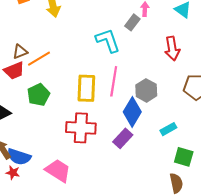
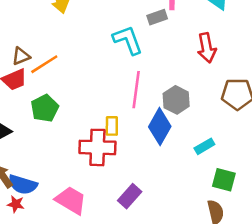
gray rectangle: (132, 22) -> (157, 17), turned 35
yellow rectangle: (86, 88) -> (112, 126), moved, size x0.6
purple rectangle: (123, 138) -> (130, 196), moved

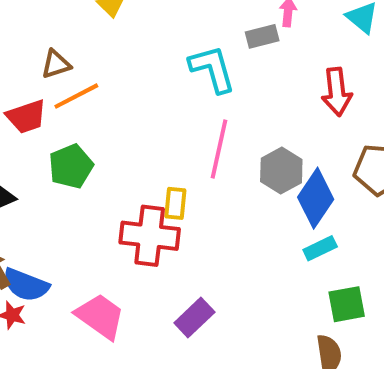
brown triangle: (21, 56) -> (56, 64), moved
blue diamond: (160, 127) -> (316, 198), moved
green square: (224, 180) -> (347, 304), turned -30

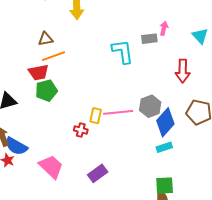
red trapezoid: (26, 117) -> (38, 72), moved
pink line: (219, 149) -> (118, 112), moved, turned 64
red cross: (150, 236) -> (81, 130), size x0.5
green square: (347, 304) -> (165, 186), moved

